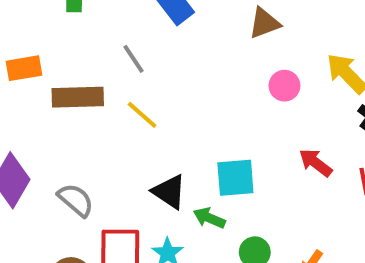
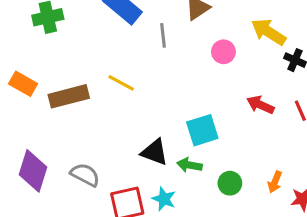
gray line: (134, 59) -> (163, 35), moved, turned 40
orange rectangle: (24, 68) -> (23, 84), turned 52
yellow line: (142, 115) -> (121, 83), moved

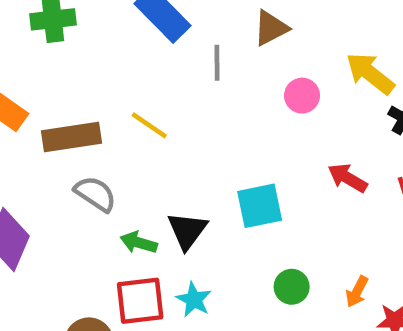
black triangle: (155, 152) -> (187, 231), turned 40
green arrow: (189, 165) -> (139, 243), moved
gray semicircle: (85, 175) -> (95, 194), moved

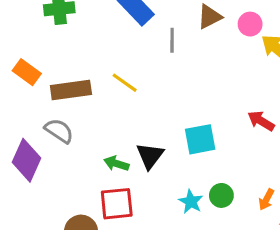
pink circle: (302, 96) -> (250, 24), moved
gray semicircle: (95, 194) -> (59, 131), moved
cyan star: (194, 300) -> (191, 202), moved

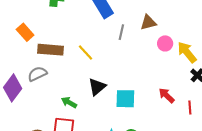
pink circle: (250, 24) -> (165, 43), moved
gray semicircle: (59, 131) -> (37, 74), turned -72
black triangle: (150, 156) -> (97, 87), moved

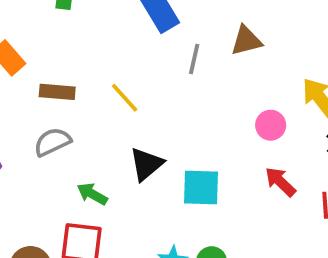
pink circle: (165, 43) -> (271, 125), moved
brown rectangle: (50, 50) -> (57, 92), size x0.7
gray semicircle: (37, 74) -> (52, 142), moved

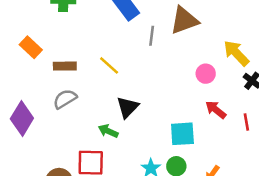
brown triangle: (246, 41) -> (184, 20), size x1.4
cyan square: (201, 187) -> (182, 134), moved
green arrow: (92, 194) -> (108, 131), moved

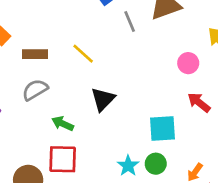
gray line: (152, 36) -> (130, 22), turned -30
green arrow: (108, 131) -> (63, 124), moved

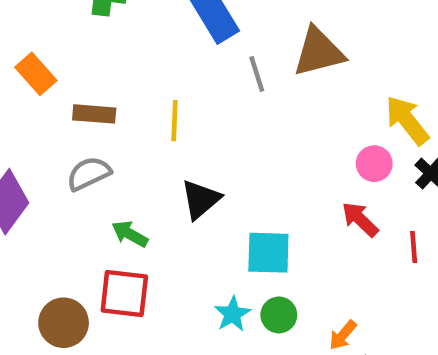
yellow line: (83, 54) -> (174, 121), turned 45
pink circle: (188, 63) -> (374, 164), moved
cyan square: (163, 128) -> (268, 253), moved

